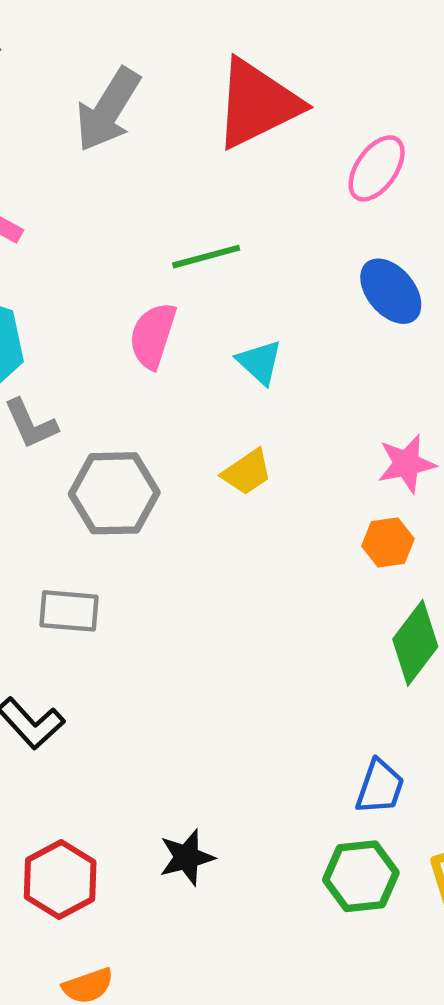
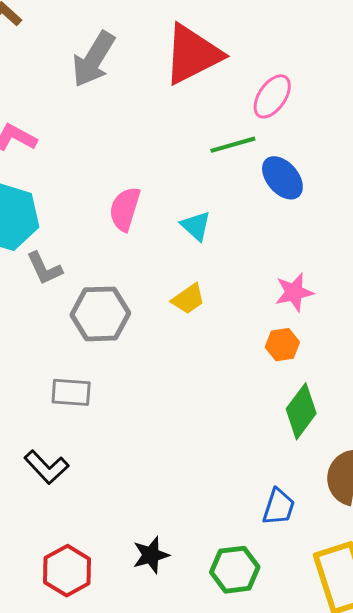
green line: (206, 257) -> (233, 145), moved
green hexagon: (361, 876) -> (235, 570), moved

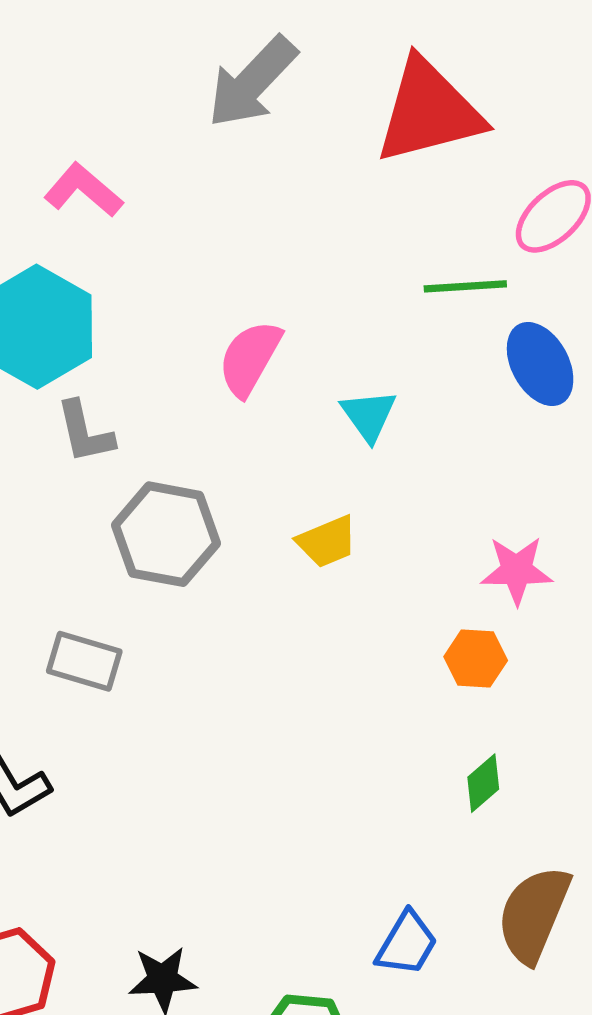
green diamond: (301, 411) -> (483, 783), size x0.6

